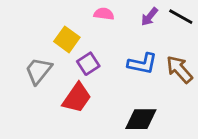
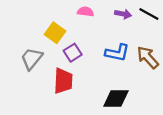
purple arrow: (149, 17) -> (123, 14), turned -119
red trapezoid: (77, 98) -> (63, 81), turned -32

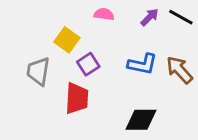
purple arrow: (123, 14) -> (150, 17), turned -56
gray trapezoid: (32, 59) -> (38, 71), turned -30

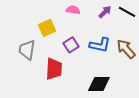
yellow square: (67, 40) -> (47, 28), turned 30
purple square: (88, 64) -> (71, 45), moved

